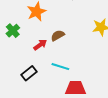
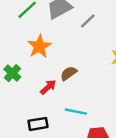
black rectangle: (29, 73) -> (38, 124), turned 35

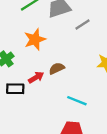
cyan line: (76, 112) -> (77, 101), moved
black rectangle: (38, 124) -> (15, 89), moved

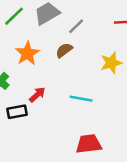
brown semicircle: (57, 68) -> (64, 50), moved
cyan line: (77, 101) -> (81, 99), moved

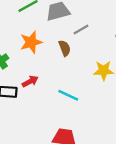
brown semicircle: (64, 50) -> (65, 48), turned 91

